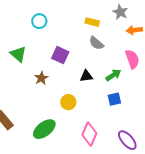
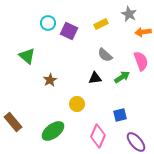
yellow rectangle: (92, 22) -> (101, 24), turned -40
gray semicircle: (96, 43) -> (105, 55), moved
purple square: (60, 55) -> (69, 31), moved
blue square: (114, 99) -> (120, 115), moved

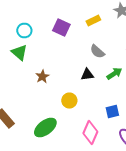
cyan circle: (48, 23) -> (24, 30), moved

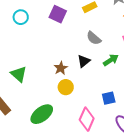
green triangle: (19, 52) -> (19, 74), moved
black triangle: (87, 74) -> (84, 61), turned -32
brown star: (42, 76) -> (61, 68), moved

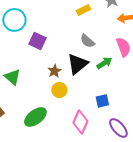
purple square: (58, 14) -> (37, 41), moved
cyan circle: (21, 17) -> (14, 20), size x1.5
black triangle: (84, 61) -> (77, 64), size x1.6

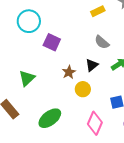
black triangle: (77, 64) -> (92, 65), size x0.6
green triangle: (12, 77) -> (27, 78), turned 36
yellow circle: (59, 90) -> (83, 89), moved

